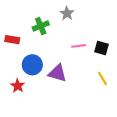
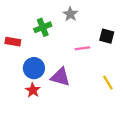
black square: (102, 48) -> (107, 36), moved
red star: (18, 86) -> (33, 90), moved

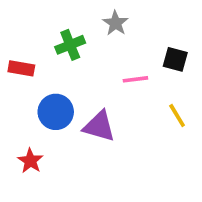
yellow line: (108, 82) -> (177, 115), moved
red star: (33, 90) -> (30, 161), moved

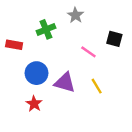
pink line: (135, 79) -> (88, 52), turned 42
yellow line: (177, 115) -> (97, 86), moved
red star: (30, 161) -> (34, 104), moved

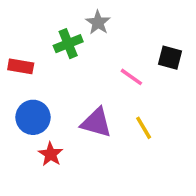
gray star: (75, 15) -> (98, 22), moved
blue circle: (36, 73) -> (33, 117), moved

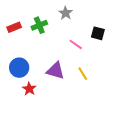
gray star: (98, 22) -> (66, 13), moved
red rectangle: (21, 66) -> (14, 27), moved, turned -32

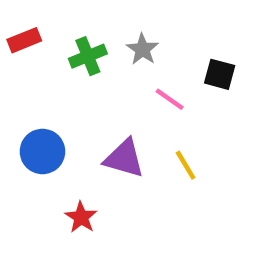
gray star: (66, 13) -> (142, 49), moved
red rectangle: (14, 27) -> (24, 40), moved
red star: (29, 89) -> (81, 217), moved

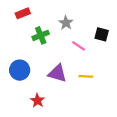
red rectangle: (24, 40) -> (23, 13), moved
green cross: (88, 56) -> (41, 35), moved
yellow line: (186, 165) -> (86, 76), turned -56

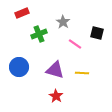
red star: (37, 101) -> (56, 96), moved

